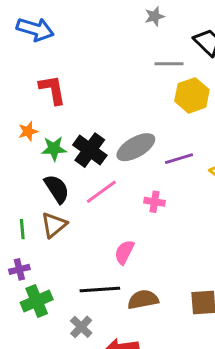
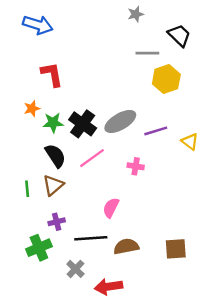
purple cross: (19, 269) -> (57, 222), moved

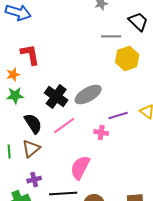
orange star: (32, 109) -> (13, 74), moved
green star: (53, 123) -> (15, 95), moved
purple line: (156, 131) -> (118, 116), moved
pink semicircle: (111, 208) -> (80, 168), size x1.4

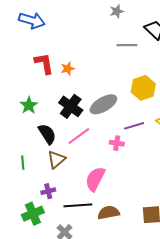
yellow hexagon: (127, 58) -> (143, 88), moved
orange star: (13, 74) -> (68, 69), moved
green star: (15, 95) -> (29, 105), turned -30
brown triangle: (31, 149) -> (56, 159), moved

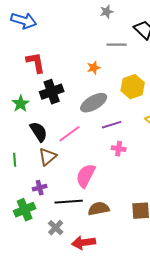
orange star: (68, 69) -> (94, 68), moved
black cross: (71, 106) -> (52, 92), moved, turned 35
purple line: (134, 126) -> (112, 125), moved
pink cross: (117, 143) -> (119, 149), moved

